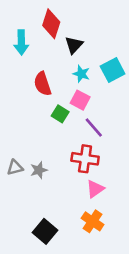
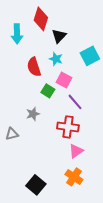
cyan star: (81, 74) -> (56, 59), moved
gray star: (39, 170) -> (33, 114), moved

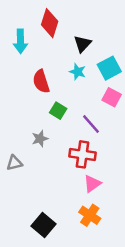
black triangle: (59, 36) -> (82, 44), moved
cyan star: (56, 59) -> (78, 72), moved
pink square: (64, 80) -> (112, 97), moved

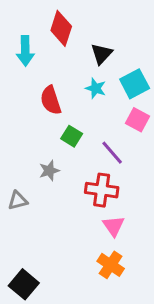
pink triangle: (92, 184) -> (114, 226), turned -30
black square: (44, 225) -> (24, 284), moved

